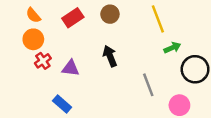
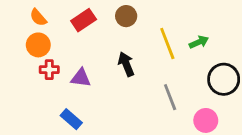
yellow line: (158, 19) -> (167, 44), moved
green arrow: (172, 48) -> (199, 42), moved
red cross: (43, 61) -> (49, 70), turned 35

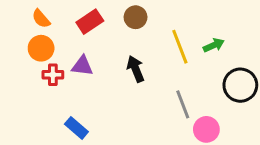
purple triangle: (81, 78) -> (82, 66), moved
pink circle: (206, 120) -> (206, 129), moved

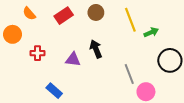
yellow line: (180, 47) -> (130, 20), moved
orange circle: (41, 48) -> (13, 34), moved
purple triangle: (82, 66) -> (73, 59), moved

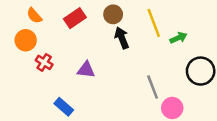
orange circle: (13, 34) -> (26, 40), moved
black arrow: (96, 49) -> (122, 38), moved
red cross: (38, 53) -> (44, 62), turned 32

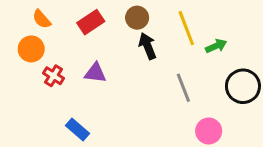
purple triangle: (86, 70) -> (95, 73), moved
gray line: (153, 87) -> (183, 88), moved

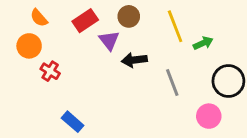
black arrow: (148, 46) -> (134, 60), moved, turned -75
purple triangle: (95, 73) -> (109, 40), moved, turned 45
pink circle: (209, 131) -> (209, 116), moved

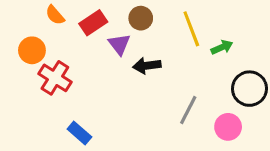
orange semicircle: (39, 18) -> (55, 15), moved
red cross: (50, 71) -> (55, 78), size x1.5
gray line: (172, 82) -> (188, 110), moved, turned 48

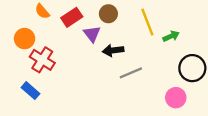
gray line: (188, 110) -> (131, 73), moved, turned 40
blue rectangle: (79, 133) -> (30, 91), moved

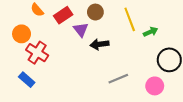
gray line: (131, 73) -> (118, 79), moved

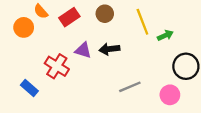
purple triangle: (81, 30) -> (83, 50), moved, turned -35
orange circle: (22, 34) -> (24, 27), moved
red cross: (37, 53) -> (57, 66), moved

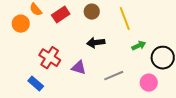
green arrow: (165, 35) -> (139, 46), moved
purple triangle: (83, 50) -> (79, 68), moved
blue rectangle: (29, 88) -> (36, 84), moved

